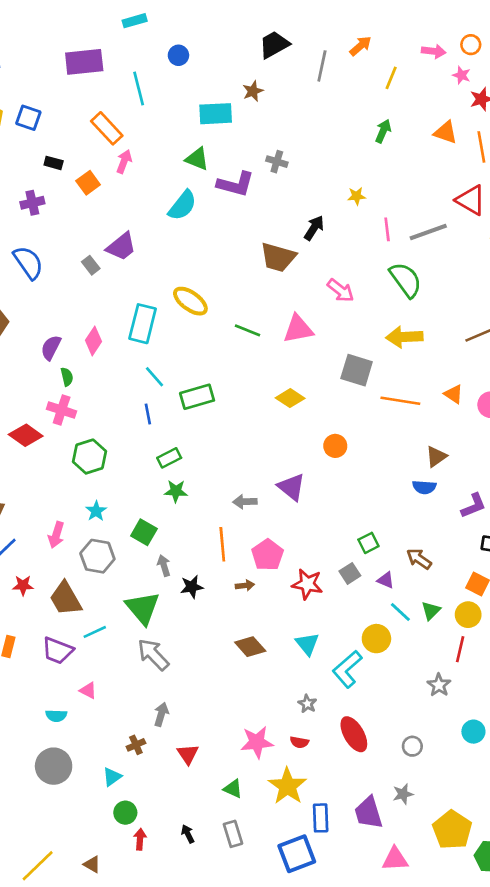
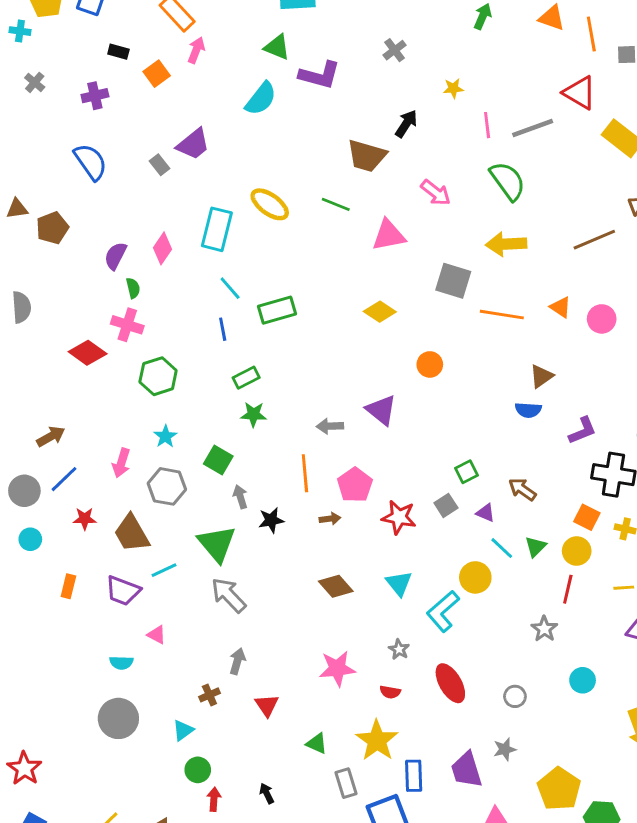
gray cross: (277, 162) -> (395, 50), moved, turned 36
green line: (248, 330) -> (336, 204), moved
pink star: (257, 742) -> (337, 669), moved
gray rectangle: (233, 834) -> (346, 783), moved

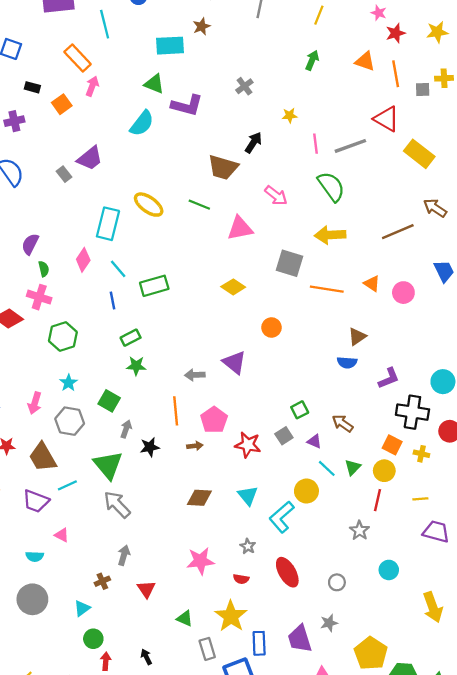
pink diamond: (162, 248) -> (83, 260), moved
gray arrow: (240, 497) -> (126, 429), turned 36
brown diamond: (336, 586) -> (199, 498), turned -45

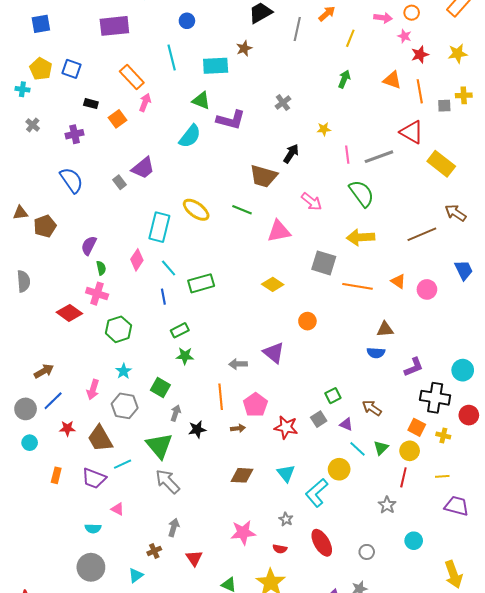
cyan line: (105, 24) -> (172, 58), moved
brown triangle: (357, 337) -> (385, 329), turned 30

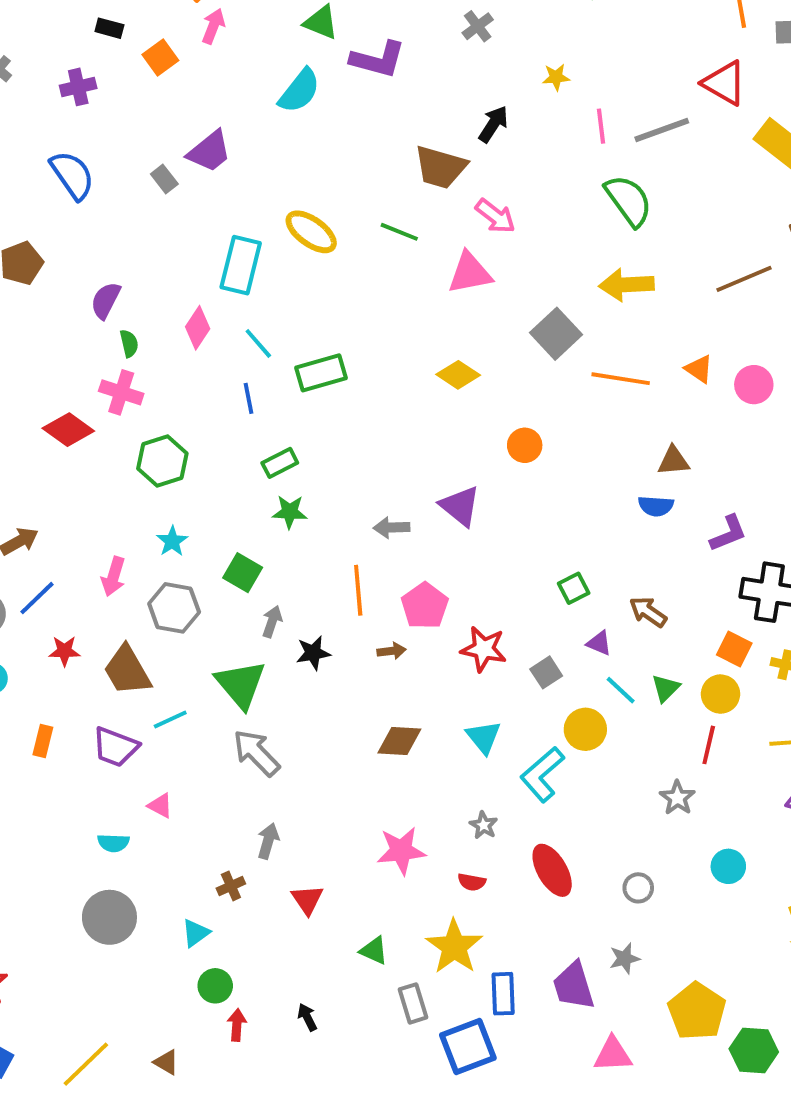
pink arrow: (312, 202) -> (495, 216), moved
gray square: (324, 263) -> (556, 334), turned 30
gray square: (319, 419) -> (546, 672), moved

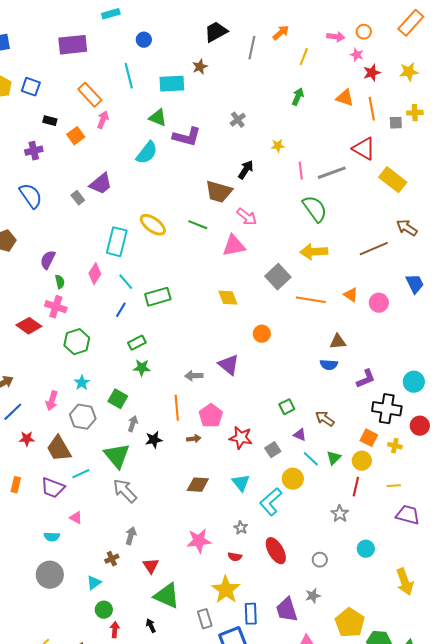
yellow diamond: (458, 375) -> (228, 298), turned 35
blue line: (249, 398) -> (121, 310), turned 42
green triangle: (374, 951) -> (167, 596), moved, size x1.8

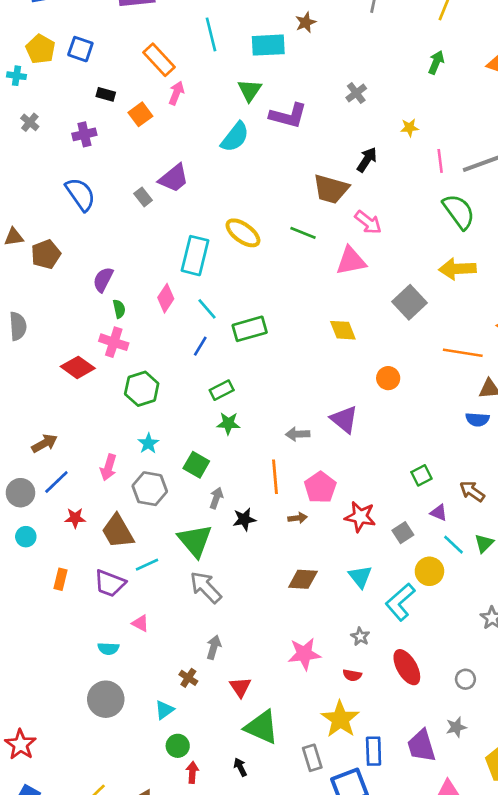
green triangle: (158, 118) -> (250, 90), turned 42
orange line: (311, 300) -> (463, 353), moved
brown cross: (112, 559) -> (188, 678), turned -32

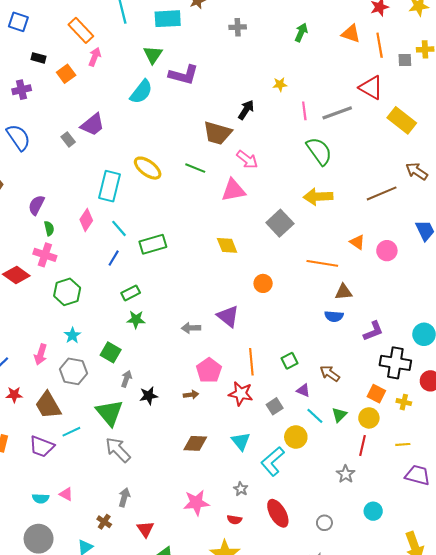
gray cross: (356, 93) -> (238, 27), moved, turned 35
orange line: (275, 477) -> (251, 362), moved
pink triangle: (140, 623) -> (66, 494), moved

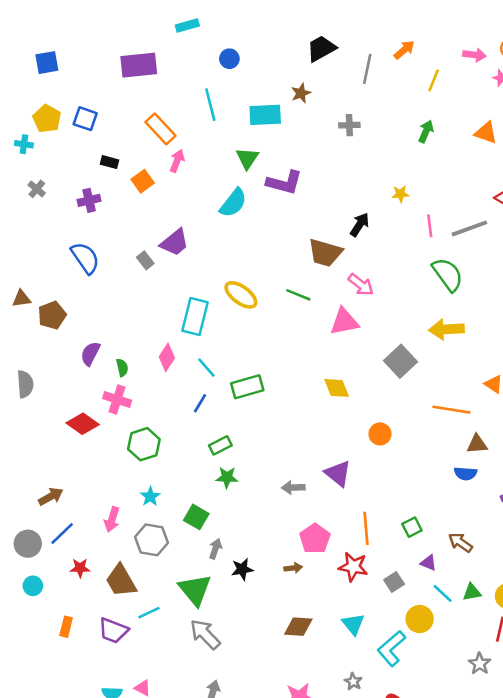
purple semicircle: (36, 205) -> (90, 354), moved
green triangle: (339, 415) -> (472, 592), turned 35

